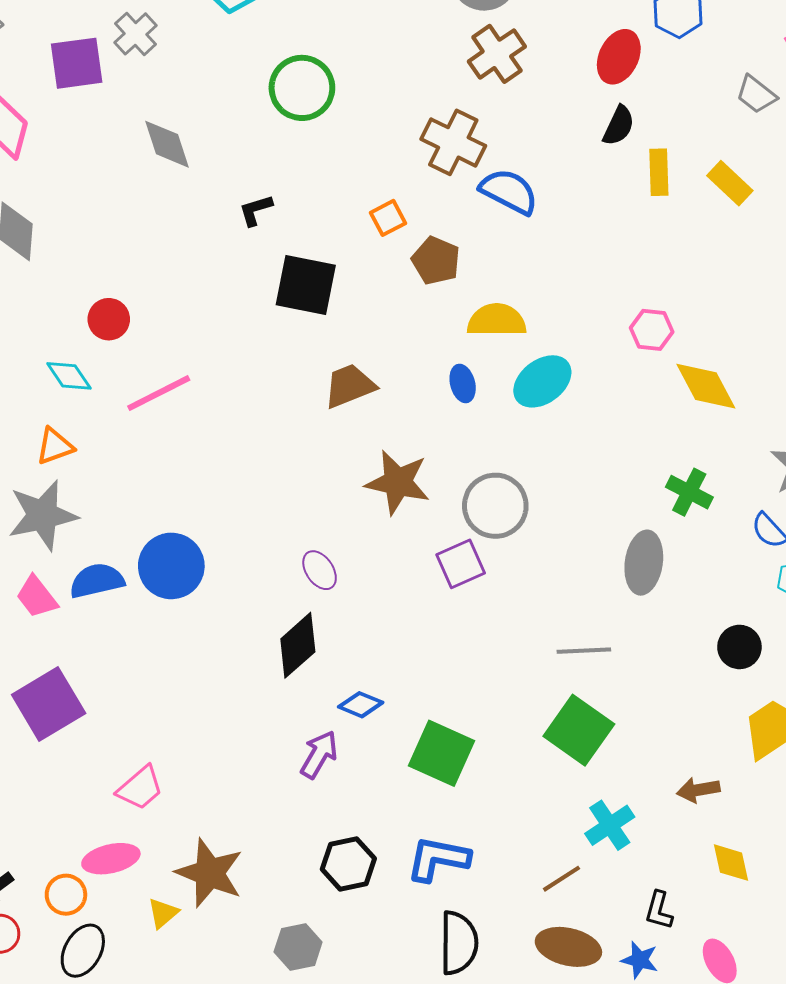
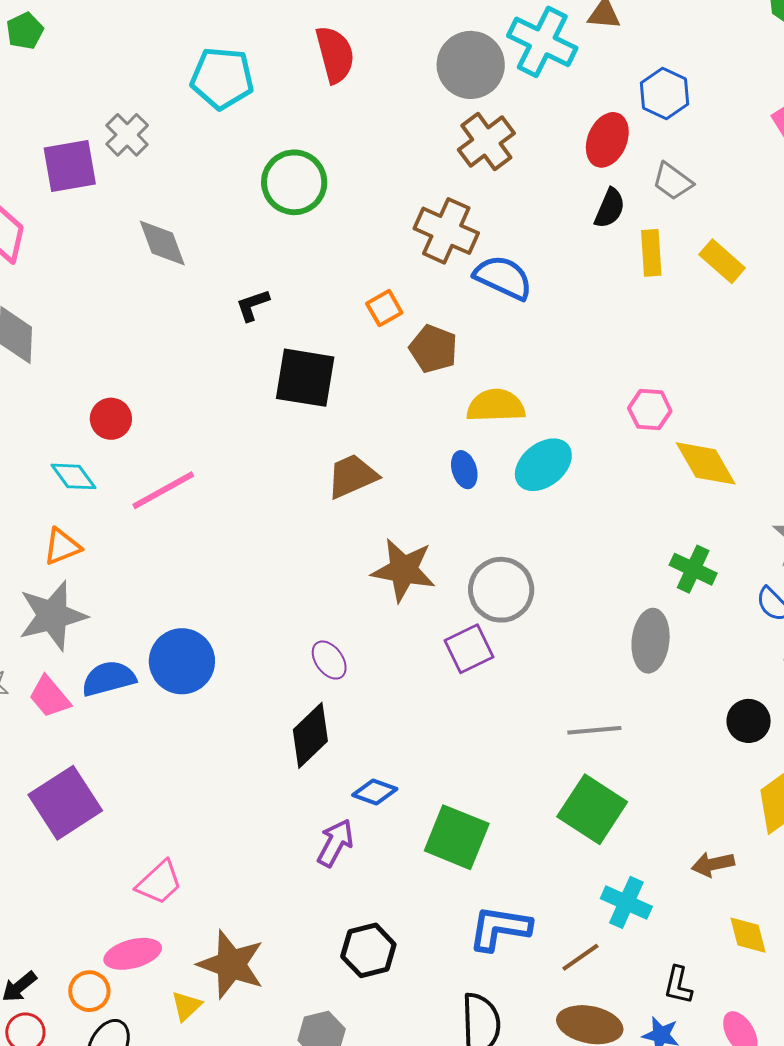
gray trapezoid: (756, 94) -> (673, 181), moved
cyan cross: (610, 825) -> (626, 902), turned -30
blue L-shape: (438, 859) -> (500, 928), moved

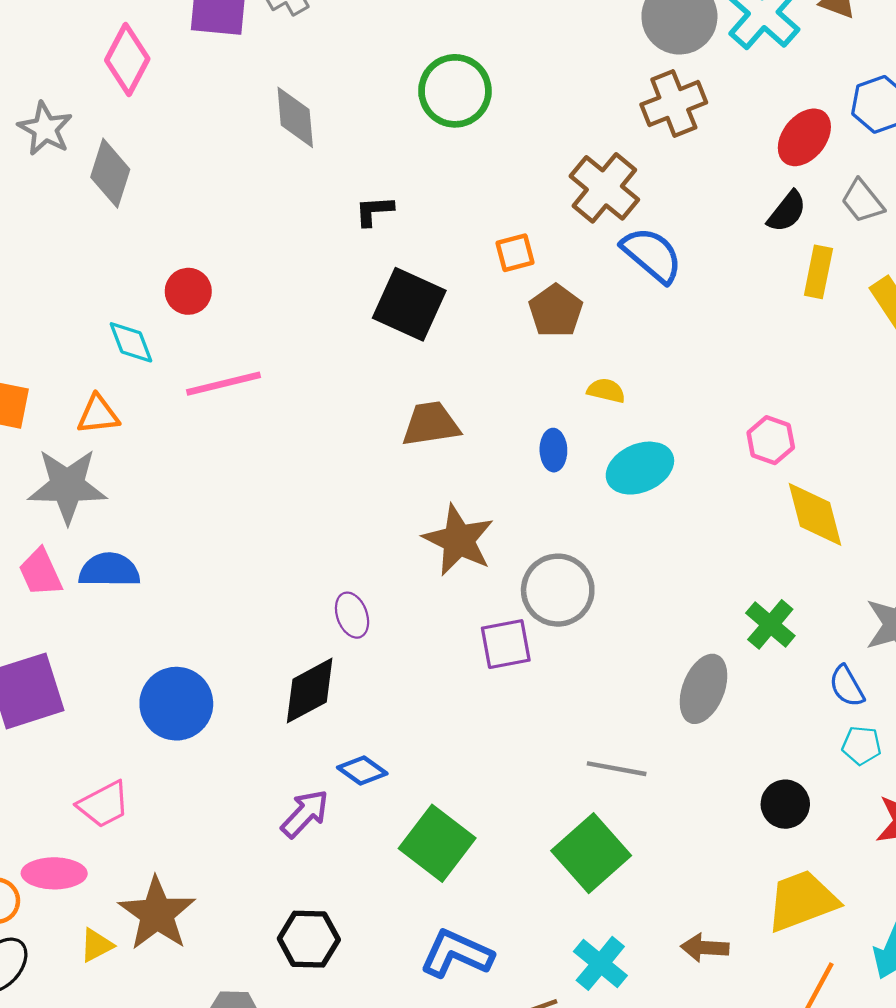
yellow semicircle: (496, 406) -> (606, 391), size x0.6
blue circle: (182, 661) -> (176, 704), moved

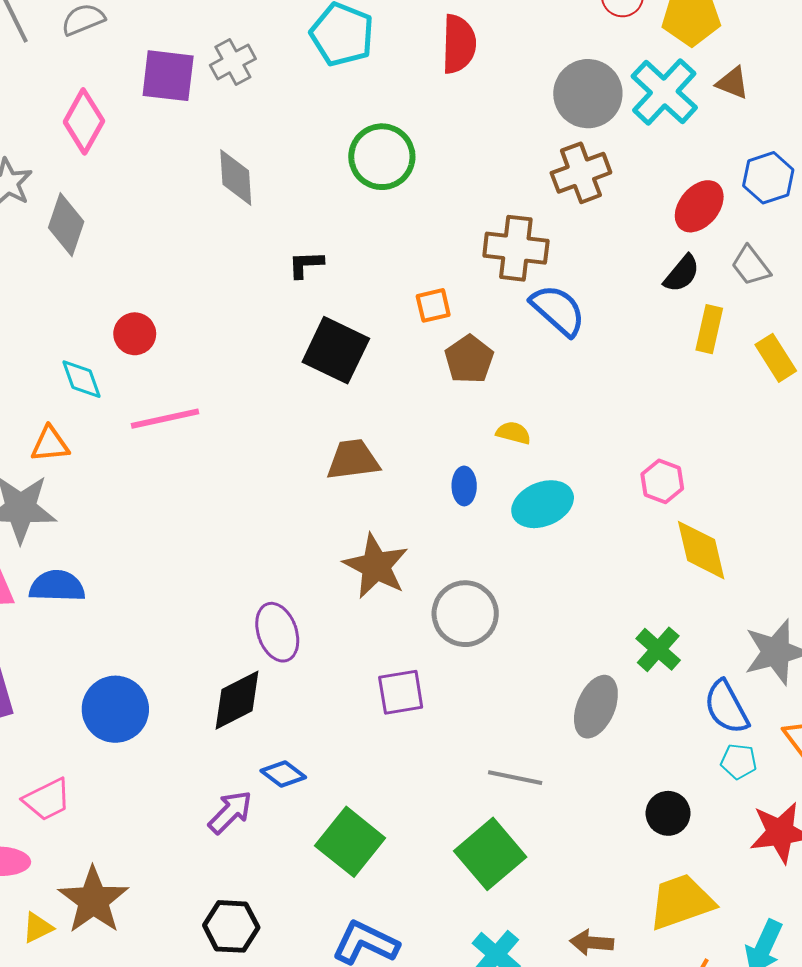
brown cross: (604, 188) -> (516, 248), turned -34
purple ellipse: (352, 615) -> (277, 632), size x1.4
purple square: (506, 644) -> (401, 692), moved
blue semicircle: (847, 686) -> (726, 707), size x1.4

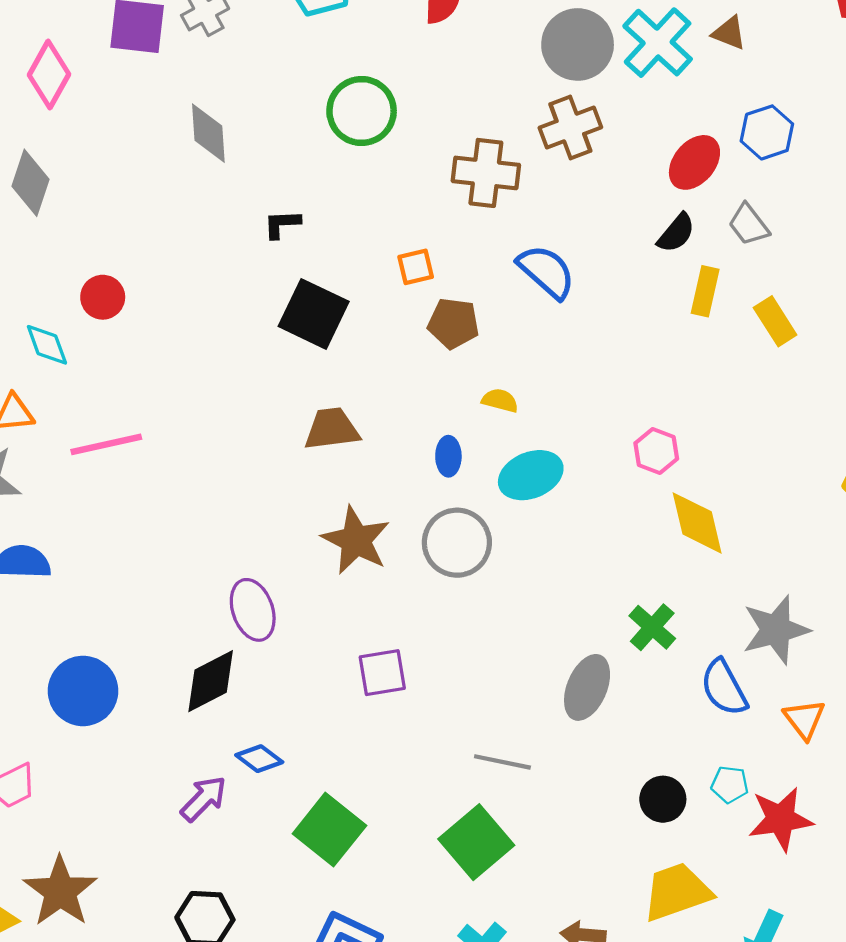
brown cross: (516, 248) -> (486, 173), moved
brown pentagon: (469, 359) -> (453, 323), turned -30
pink line: (165, 419) -> (106, 444), moved
gray circle: (465, 614) -> (457, 543), moved
cyan pentagon: (739, 761) -> (730, 784), moved

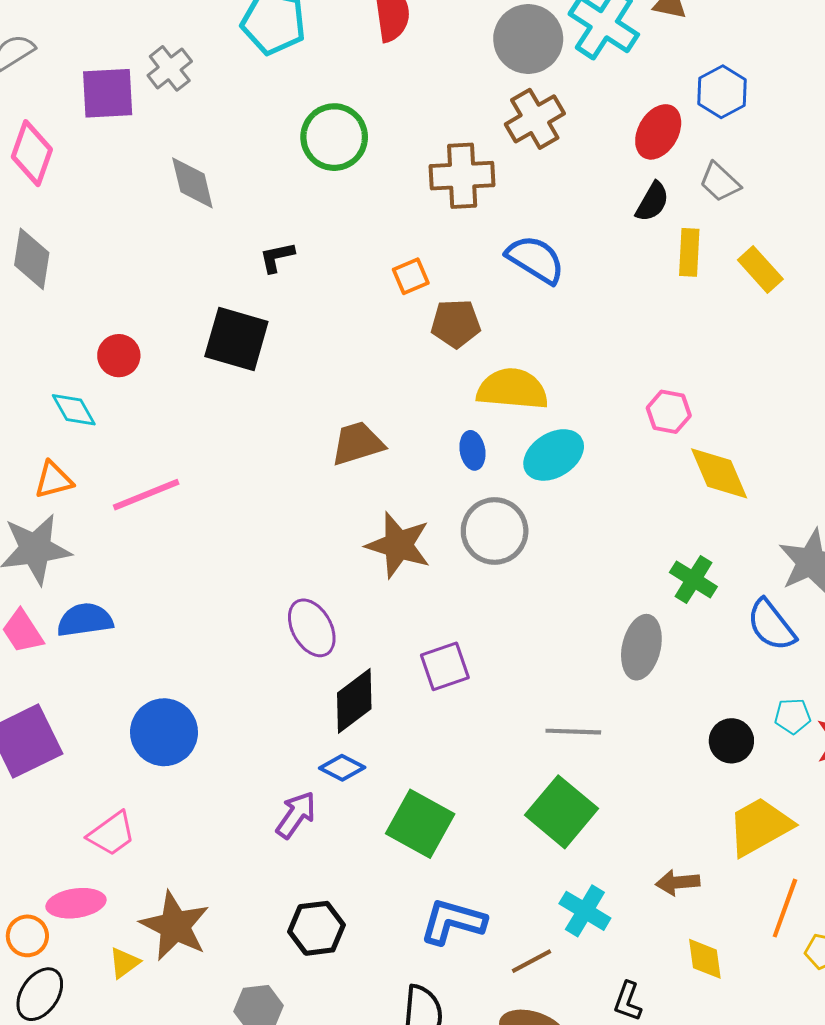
black square: (314, 314) -> (236, 339), moved
yellow semicircle: (500, 400) -> (512, 389), size x2.0
black diamond: (211, 681) -> (354, 701), moved

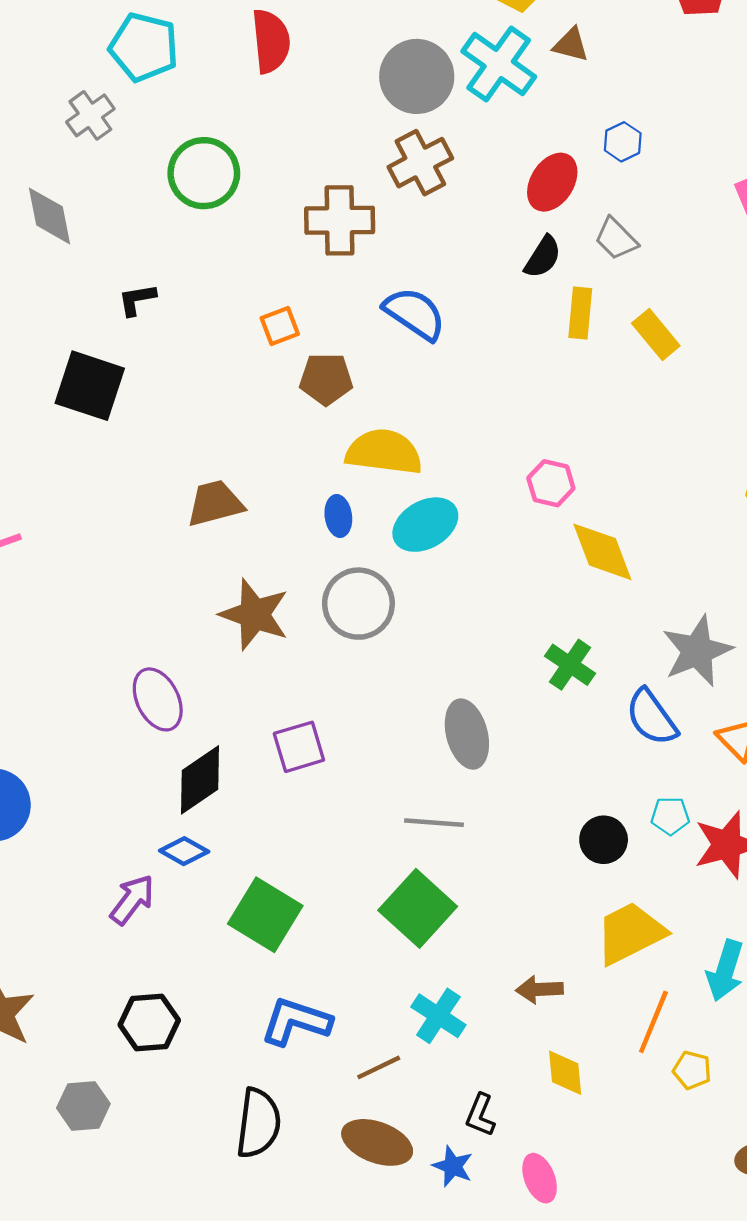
gray cross: (170, 68) -> (90, 115), moved
blue hexagon: (722, 92) -> (623, 142), size x0.7
gray ellipse: (641, 647) -> (467, 734), moved, turned -30

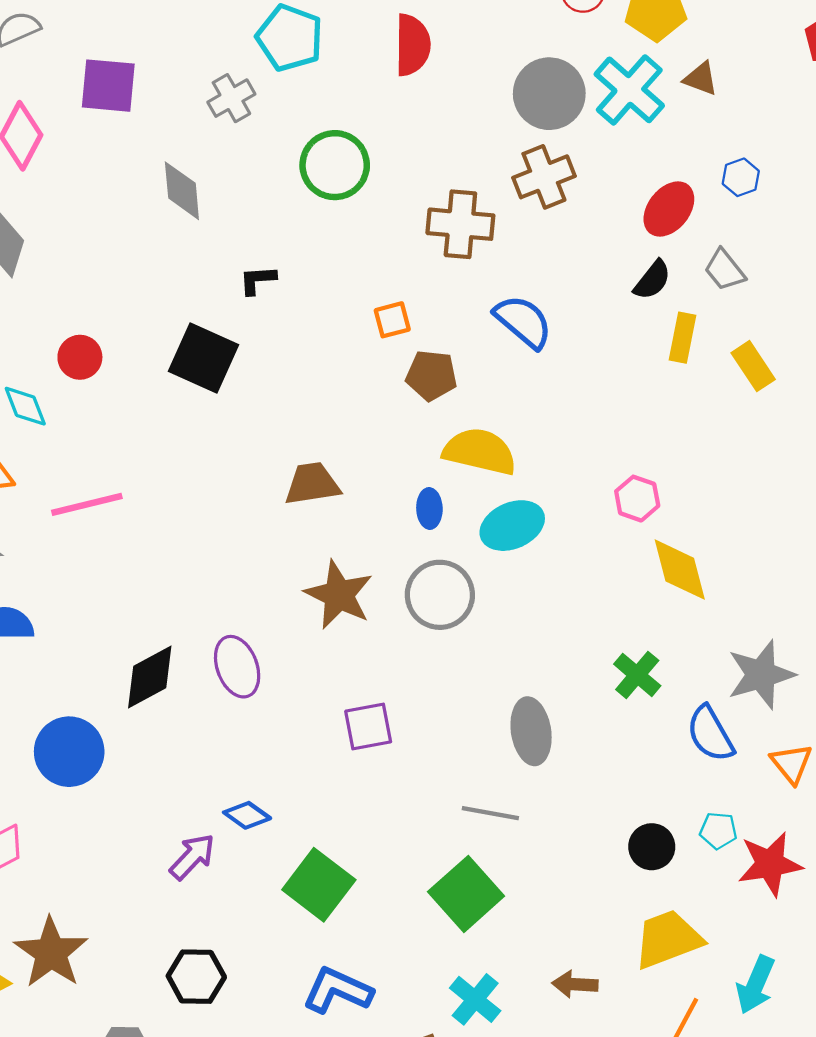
black diamond: (200, 780) -> (150, 677), moved

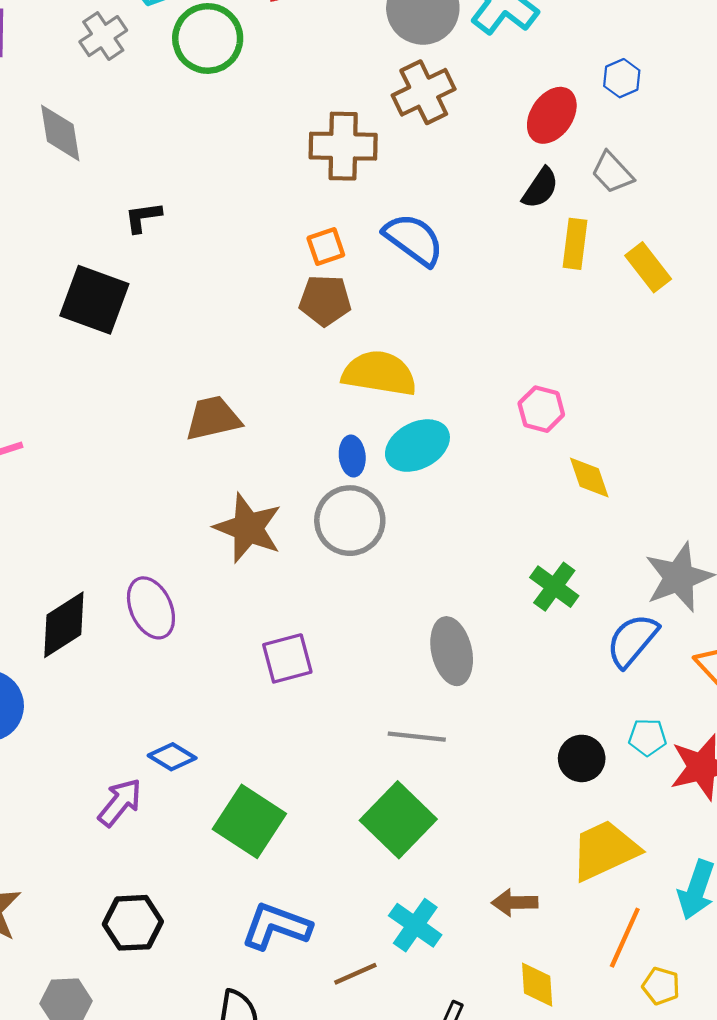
green circle: (335, 165) -> (208, 38), moved
orange square: (392, 320) -> (326, 246), moved
blue ellipse: (429, 508) -> (352, 456), moved
yellow diamond: (680, 570) -> (589, 477), size x0.7
blue semicircle: (710, 734) -> (632, 640), turned 74

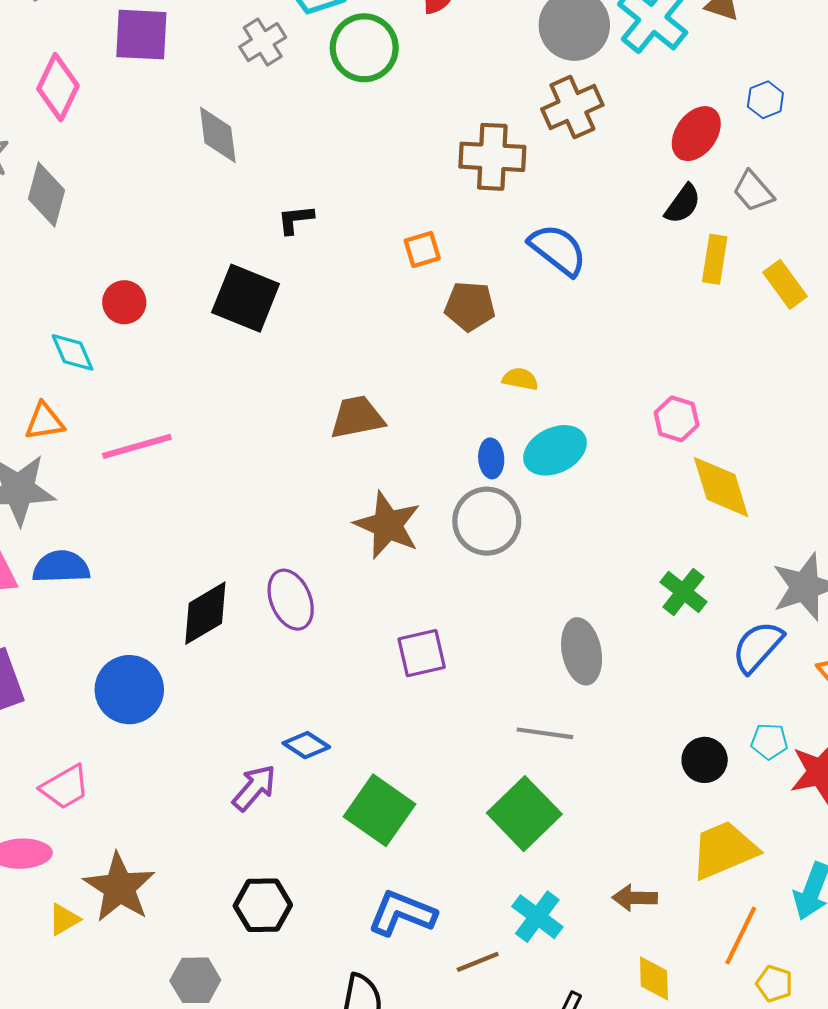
orange square: (326, 246) -> (422, 249), moved
yellow semicircle: (379, 373) -> (520, 379), size x0.5
yellow diamond: (589, 477) -> (721, 487), size x1.5

